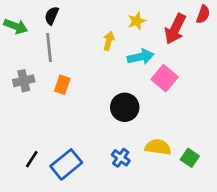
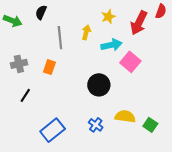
gray line: (49, 48) -> (60, 38), moved
black line: (32, 159) -> (25, 95), moved

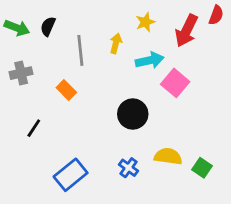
black semicircle: (41, 12) -> (48, 26), moved
gray cross: (19, 64) -> (21, 73), moved
orange rectangle: (49, 67) -> (66, 90), turned -64

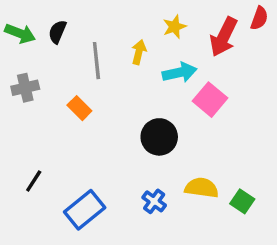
black line: (34, 128) -> (34, 181), moved

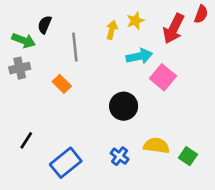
green arrow: (20, 33) -> (24, 40), moved
yellow arrow: (139, 52) -> (112, 30), moved

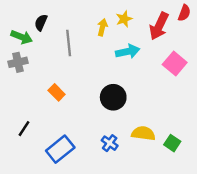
pink square: (163, 77) -> (175, 63), moved
orange rectangle: (62, 84) -> (57, 92), moved

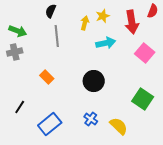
black semicircle: (41, 23) -> (51, 11), moved
red arrow: (159, 26) -> (132, 22), turned -35
yellow semicircle: (143, 133) -> (119, 126), moved, turned 36
green square: (172, 143) -> (143, 99), moved, size x1.5

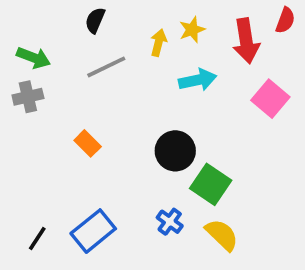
gray line: (57, 36) -> (106, 67), turned 70
green square: (143, 99) -> (211, 184), moved
black line: (20, 107) -> (37, 239), moved

